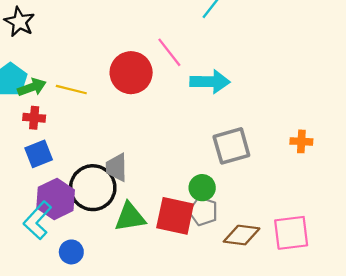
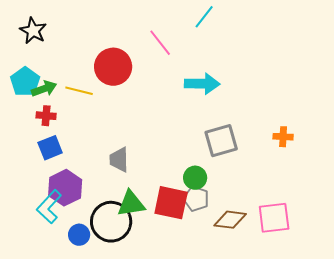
pink line: (169, 52) -> (160, 43), moved
red circle: (131, 73) -> (113, 67), moved
black circle: (93, 188) -> (111, 222), moved

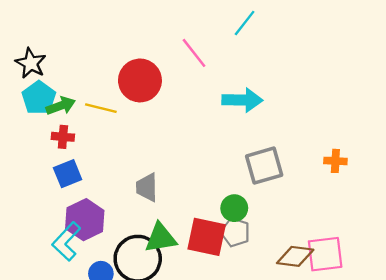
black star: (33, 31) -> (31, 63), moved
brown diamond: (230, 220) -> (295, 256), moved

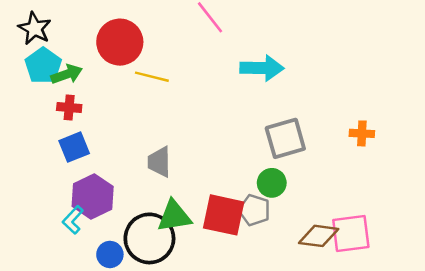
red circle: (140, 80) -> (120, 42), moved
yellow line: (101, 108) -> (152, 77), moved
green circle: (234, 208) -> (272, 183), moved
cyan L-shape: (66, 241) -> (73, 220), size x0.7

